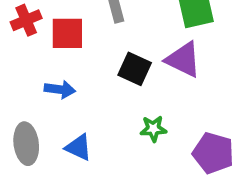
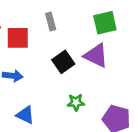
black square: (135, 69) -> (63, 62), turned 30

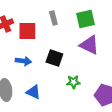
green square: (105, 23) -> (85, 19), moved
black square: (63, 62) -> (54, 58), moved, turned -36

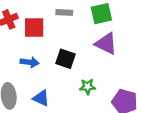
gray rectangle: (53, 18) -> (64, 12), turned -72

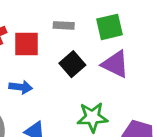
black square: (65, 59) -> (72, 64), moved, turned 30
green star: (87, 87) -> (92, 117), size x1.5

